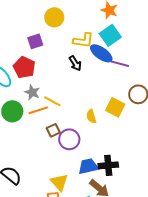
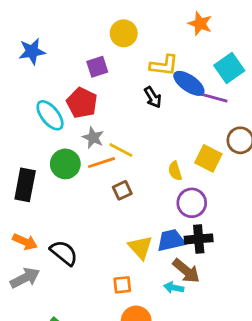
cyan square: (110, 35) -> (229, 68), moved
purple circle: (69, 139) -> (192, 203), moved
yellow triangle: (59, 182) -> (140, 247), moved

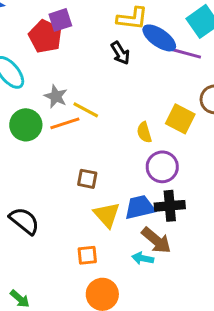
red pentagon: (82, 103) -> (45, 36), moved
brown square: (122, 190) -> (87, 179), moved, turned 36

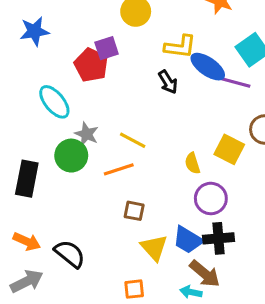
gray star: (56, 96) -> (87, 134), moved
orange line: (65, 123) -> (119, 169), moved
blue trapezoid: (140, 207) -> (188, 240), turned -136

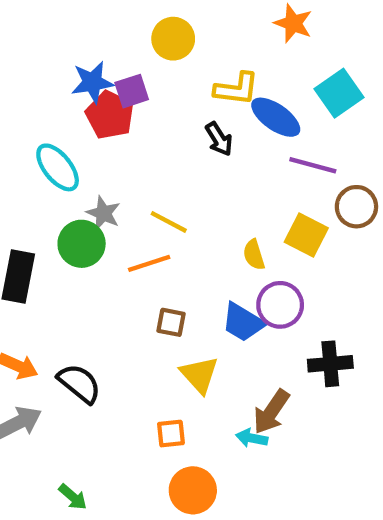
blue star: (34, 31) -> (92, 82), moved
purple line: (234, 82) -> (313, 165), moved
black cross: (219, 238) -> (330, 364), moved
blue trapezoid: (188, 240) -> (243, 322), moved
brown arrow: (205, 274) -> (271, 412), turned 84

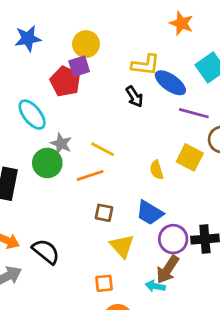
yellow circle: (173, 39) -> (86, 44), moved
blue star: (92, 82) -> (28, 39), moved
purple circle: (280, 305) -> (173, 239), moved

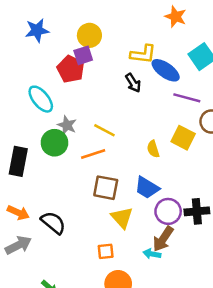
brown square: (104, 213) -> (106, 188), size x1.5

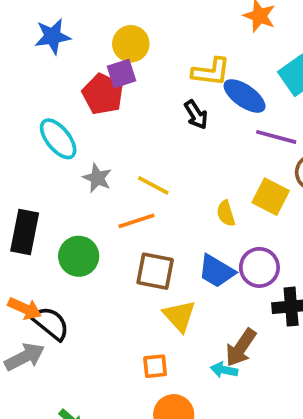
green circle: (54, 143) -> (79, 256), moved
purple circle: (168, 211) -> (259, 267), moved
black semicircle: (53, 223) -> (51, 323), moved

